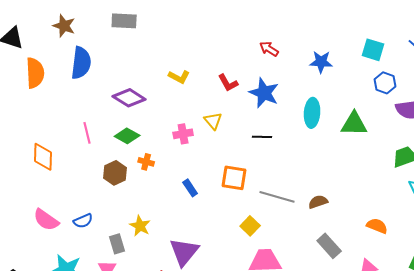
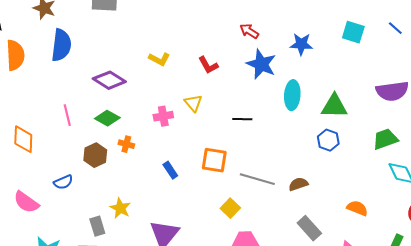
blue hexagon: (385, 83) -> (328, 140), moved
blue star: (264, 93) -> (261, 64), moved
blue semicircle: (83, 221) -> (63, 182), moved

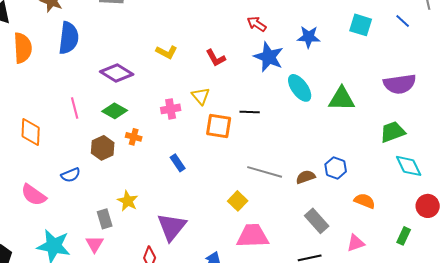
cyan ellipse: (292, 95) -> (300, 88), turned -40
blue hexagon: (328, 140) -> (336, 168), moved
orange square: (214, 160) -> (219, 126), moved

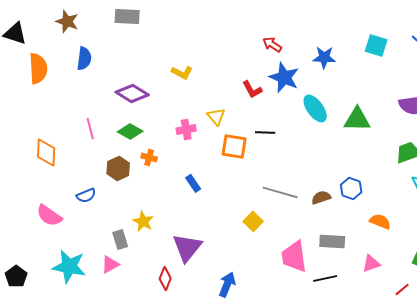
blue semicircle: (69, 38) -> (84, 58), size x0.7
red L-shape: (216, 58) -> (252, 89), moved
gray rectangle: (317, 221) -> (332, 241), turned -45
pink trapezoid: (253, 236) -> (294, 256), moved, turned -96
pink triangle: (95, 244) -> (110, 264), turned 30

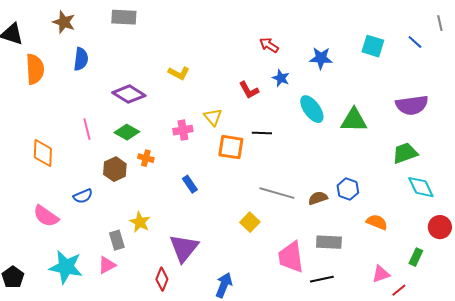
blue star: (284, 77) -> (281, 78), size x0.6
pink triangle: (371, 263) -> (381, 274), moved

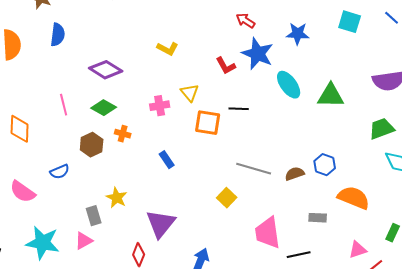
yellow L-shape: (179, 73) -> (168, 49), moved
blue star: (281, 78) -> (258, 54), size x1.8
orange semicircle: (377, 222) -> (354, 198), size x1.5
gray rectangle: (329, 242) -> (318, 218), moved, size x0.7

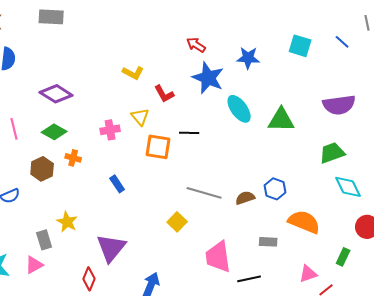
yellow L-shape: (168, 49) -> (133, 73), moved
red L-shape: (226, 66) -> (164, 94), moved

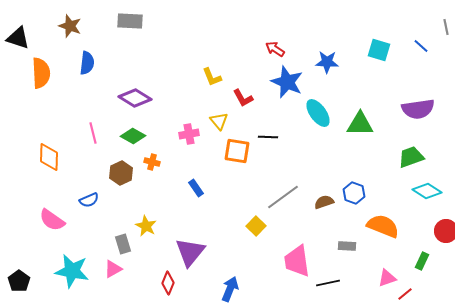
yellow L-shape: (133, 73) -> (212, 77), turned 40
cyan diamond: (348, 187) -> (427, 191), turned -32
gray line: (204, 193) -> (283, 197), turned -52

